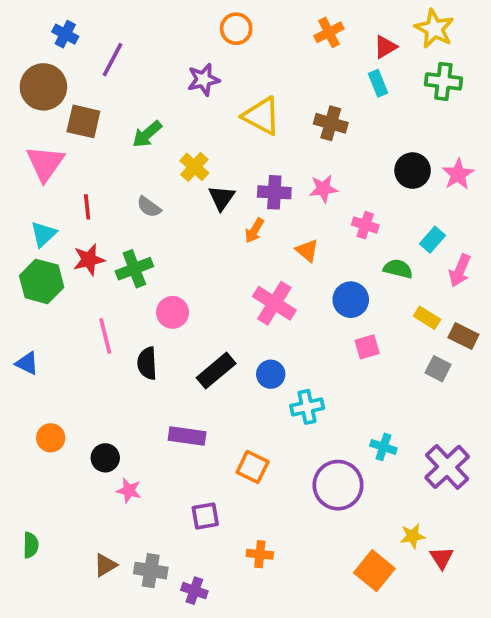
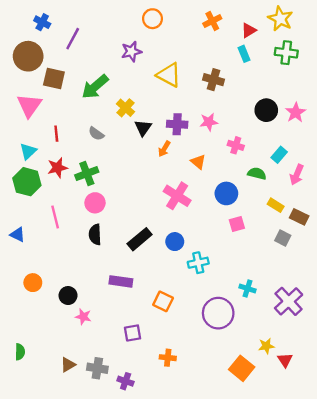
green arrow: (147, 134) -> (95, 87), size x1.4
pink circle: (173, 312) -> (95, 203), moved
pink line: (105, 336) -> (55, 217), moved

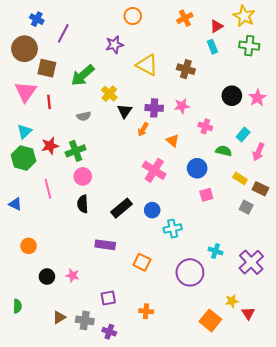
red line: (56, 134) -> (49, 102), moved
gray semicircle: (96, 134) -> (84, 116), turned -48
black circle: (68, 296) -> (47, 277), moved
purple square: (133, 333) -> (108, 298), moved

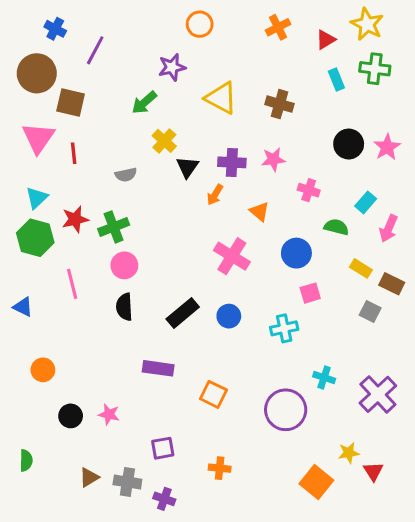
cyan rectangle: (212, 47) -> (336, 79), moved
green arrow: (83, 75) -> (144, 103), moved, size x0.7
cyan cross: (173, 229) -> (284, 328), moved

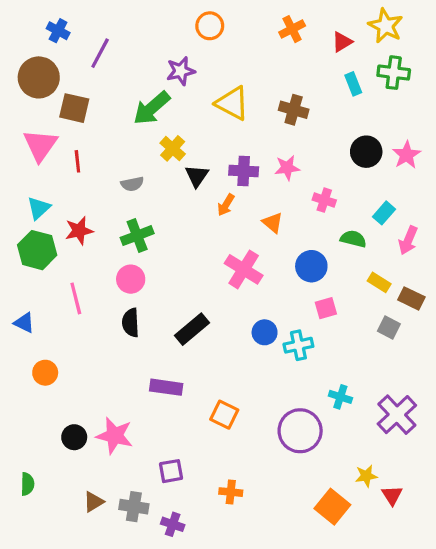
green arrow: (144, 103) -> (152, 108), size x1.4
green cross: (114, 227) -> (137, 236), moved
blue circle: (229, 316) -> (265, 332), moved
orange circle: (43, 370) -> (45, 373), moved
pink star: (109, 414) -> (115, 436), size x1.6

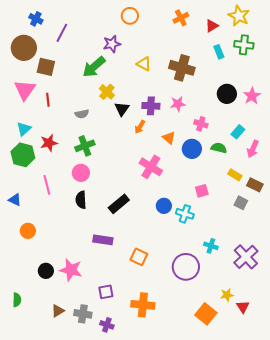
yellow triangle: (232, 103) -> (144, 64), size x0.7
brown cross: (294, 110) -> (182, 68), size x1.4
blue circle: (311, 266) -> (192, 149), moved
cyan cross: (298, 345) -> (185, 214), turned 30
orange cross: (231, 492) -> (143, 305), size x1.6

